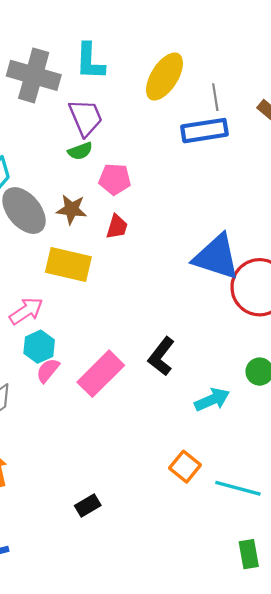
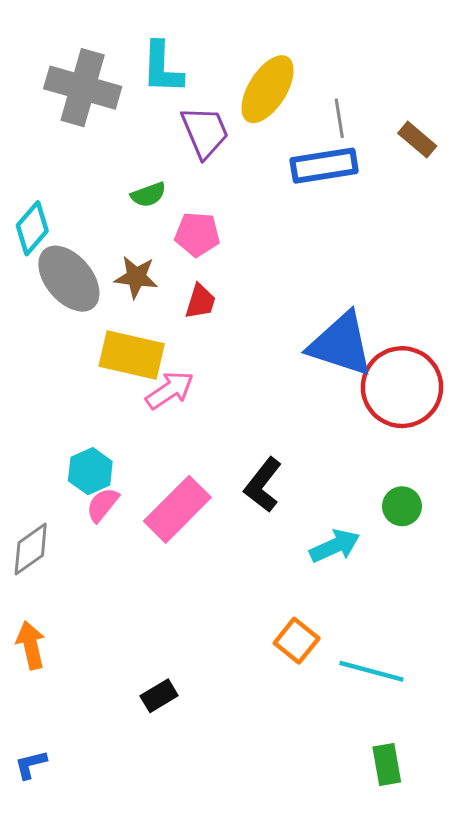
purple trapezoid: (86, 118) -> (205, 132), moved
pink arrow: (26, 311) -> (170, 390), moved

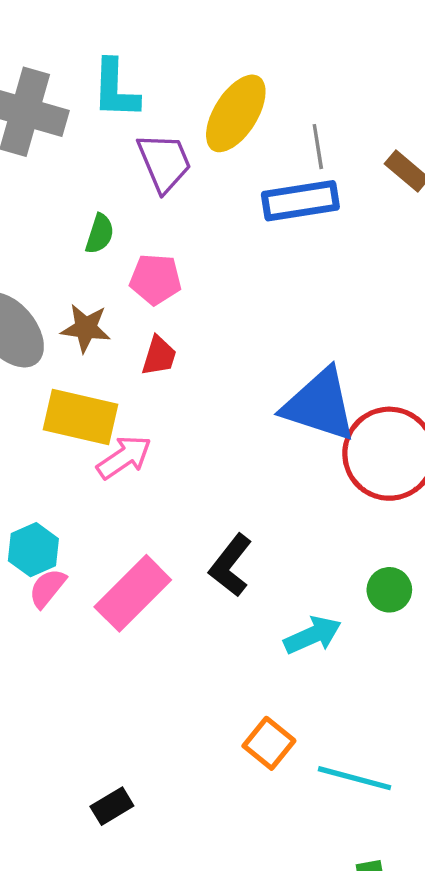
green semicircle: (148, 195) -> (100, 234), turned -52

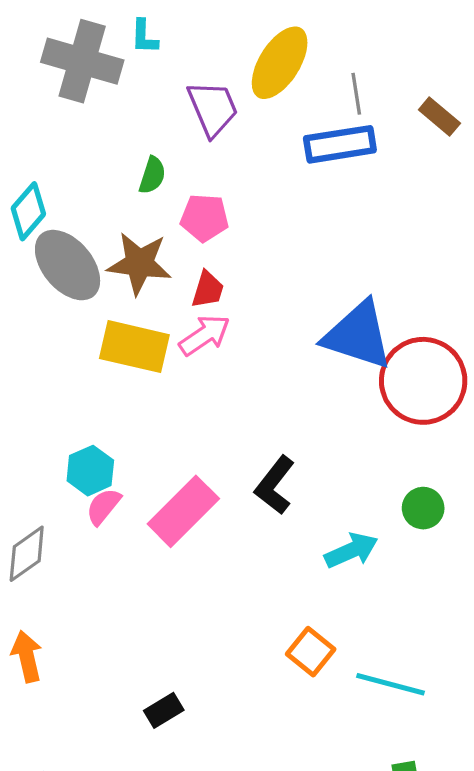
cyan L-shape: (115, 89) -> (144, 37), moved, size x0.6
brown star: (86, 328) -> (139, 263), size x1.4
pink arrow: (124, 457) -> (205, 335), moved

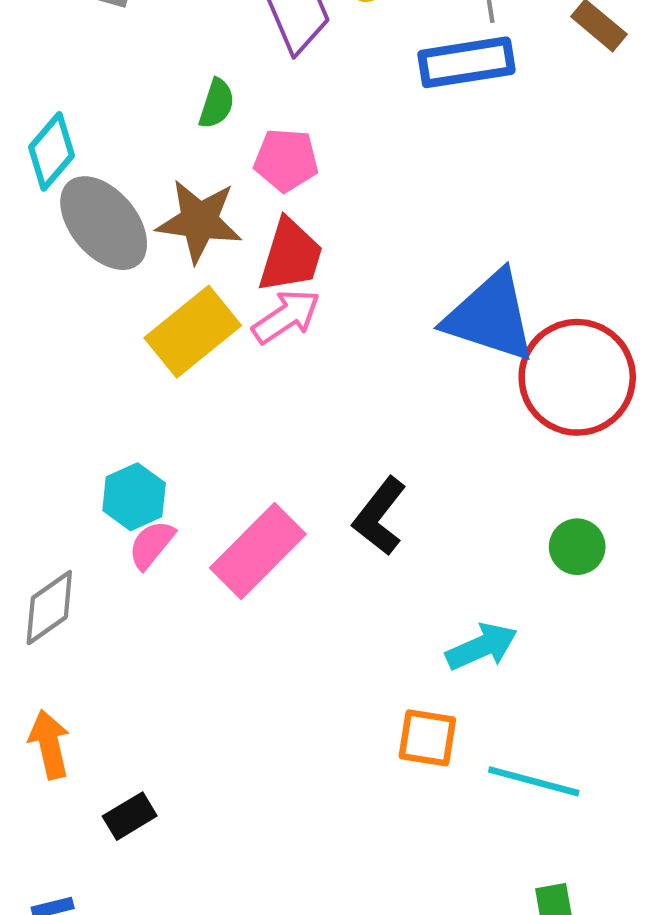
red trapezoid: (208, 289) -> (290, 256), size x1.5
yellow rectangle: (134, 347) -> (193, 332), turned -52
cyan arrow: (351, 550) -> (482, 647), moved
orange square: (311, 652) -> (427, 738), turned -30
black rectangle: (164, 710) -> (130, 816), moved

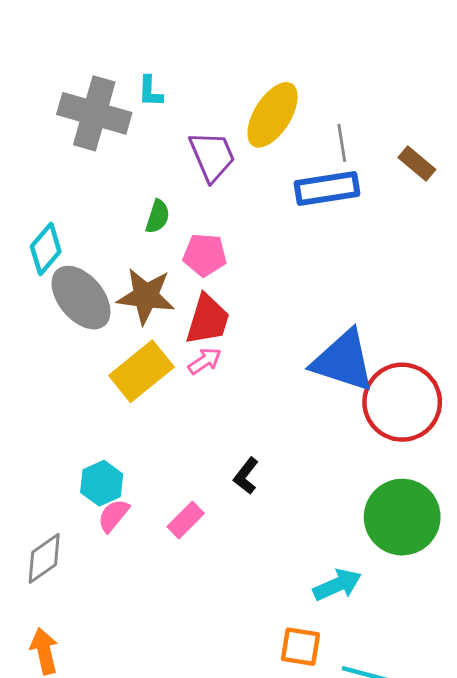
pink arrow: (286, 316) -> (205, 361), size x0.7
black L-shape: (380, 516) -> (246, 476), moved, size x0.7
green circle: (577, 547) -> (402, 517), size x2.0
pink rectangle: (258, 551) -> (186, 520), size x0.6

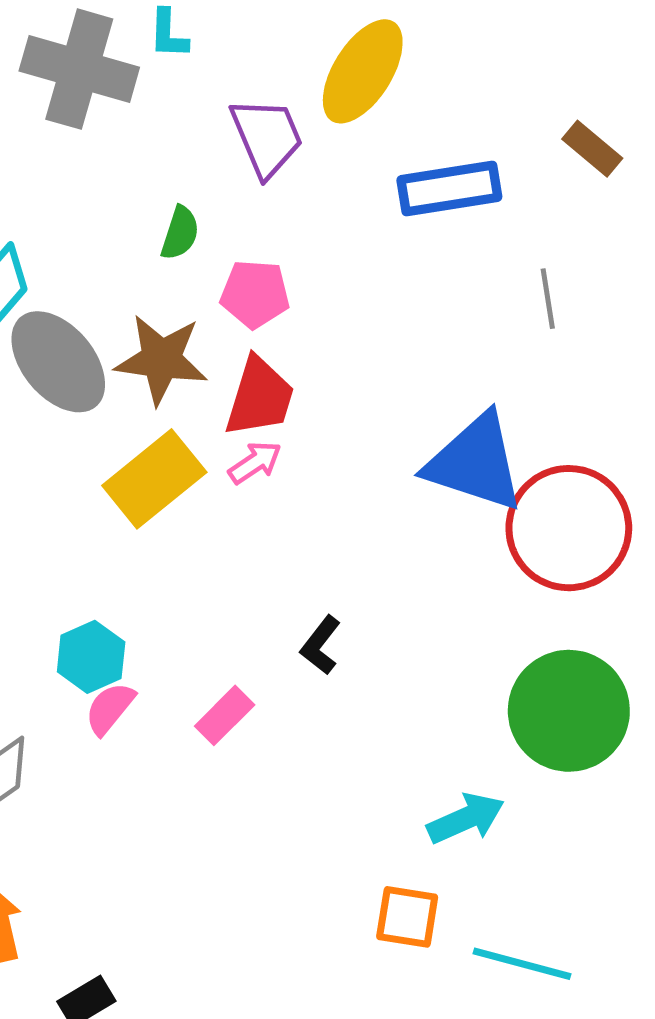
gray line: (342, 143) -> (548, 299), moved

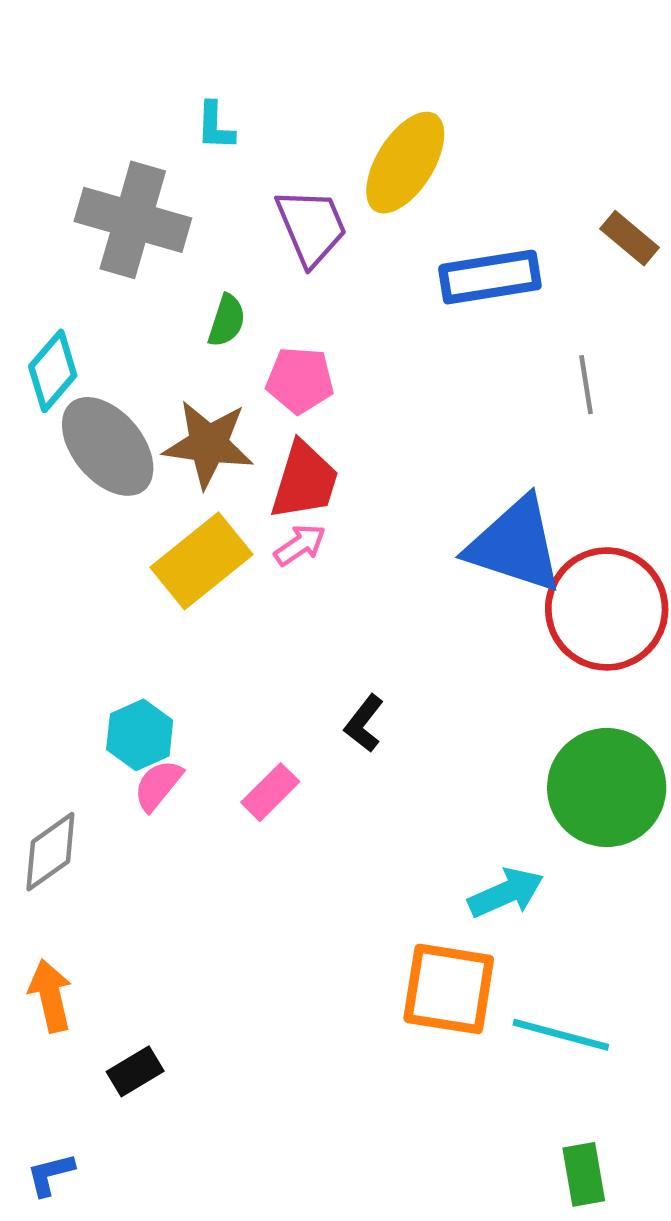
gray cross: (79, 69) -> (133, 220), moved
orange square: (407, 917) -> (449, 989), size x1.5

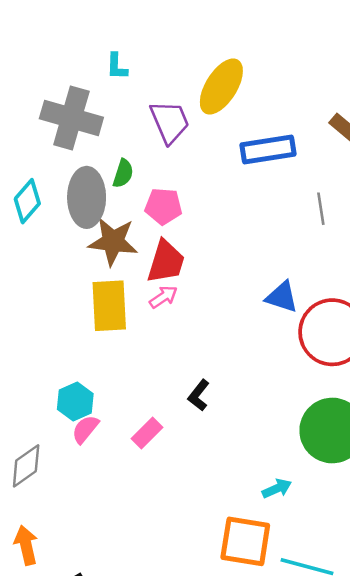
gray ellipse: (108, 446) -> (87, 197), moved, turned 40
blue triangle: (515, 545) -> (282, 297), size x0.6
yellow rectangle: (202, 561) -> (109, 306), turned -54
cyan arrow: (506, 893) -> (277, 488), size x0.7

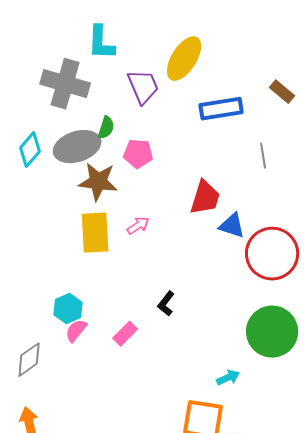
cyan L-shape: (117, 66) -> (101, 43), size x1.6
gray ellipse: (87, 197) -> (77, 147), turned 72
red trapezoid: (166, 262) -> (205, 198), moved

